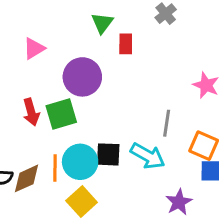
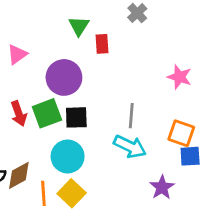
gray line: (167, 123) -> (131, 116), moved
black square: (108, 154) -> (76, 117), moved
orange line: (55, 168) -> (43, 193), moved

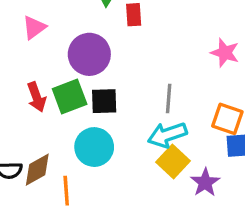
cyan arrow: (130, 147) -> (167, 135), turned 136
yellow square: (72, 193) -> (173, 161), moved

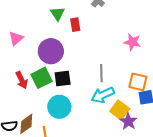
yellow square: (173, 161) -> (120, 110), moved

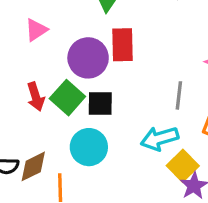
red rectangle: (75, 25) -> (123, 45), moved, size x1.5
gray line: (101, 73) -> (179, 95), moved
green square: (41, 78) -> (67, 98), turned -30

